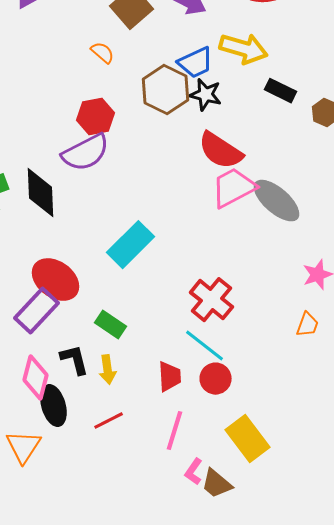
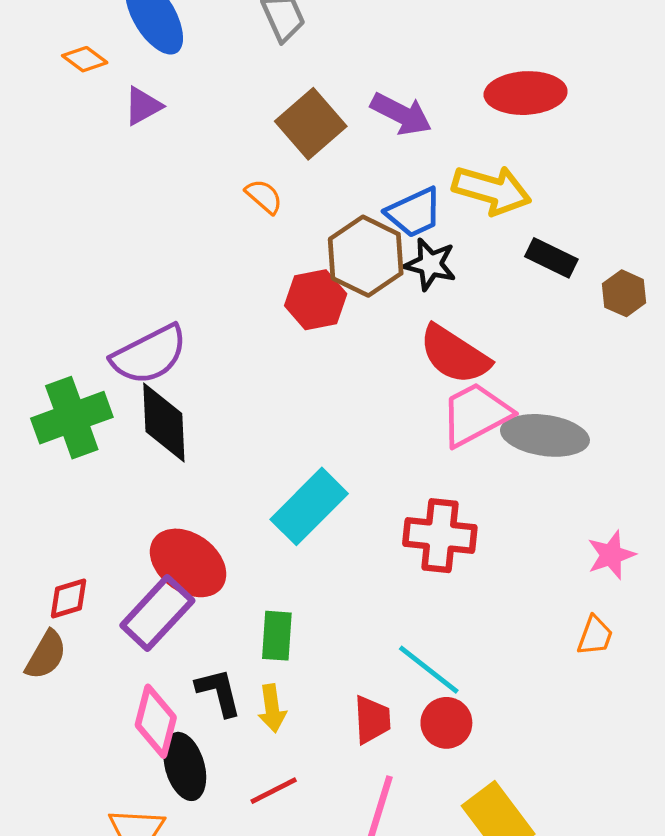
red hexagon: (96, 117) -> (316, 300), moved
purple semicircle: (86, 153) -> (149, 355), moved
gray ellipse: (277, 201) -> (545, 435), turned -33
red cross: (212, 300) -> (440, 536), moved, turned -33
green rectangle: (111, 325) -> (277, 636), turned 60

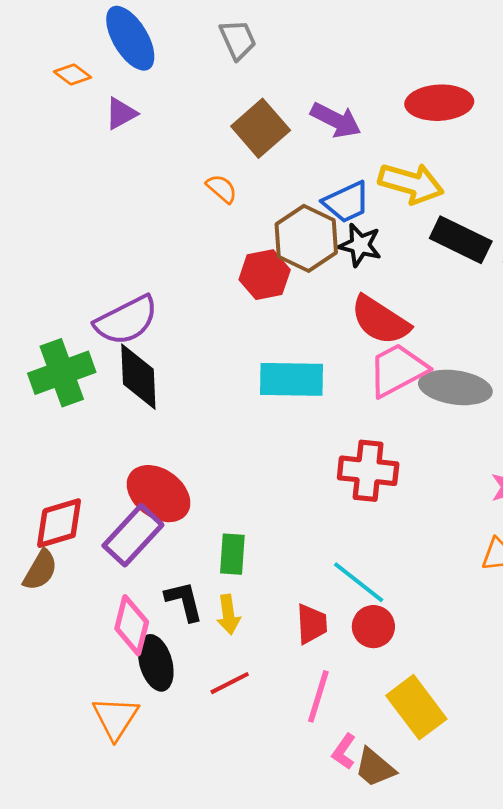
black rectangle: (551, 258) -> (461, 240), size x1.4
cyan rectangle: (309, 506) -> (291, 379), moved, turned 46
red diamond: (69, 599) -> (59, 523), size x1.5

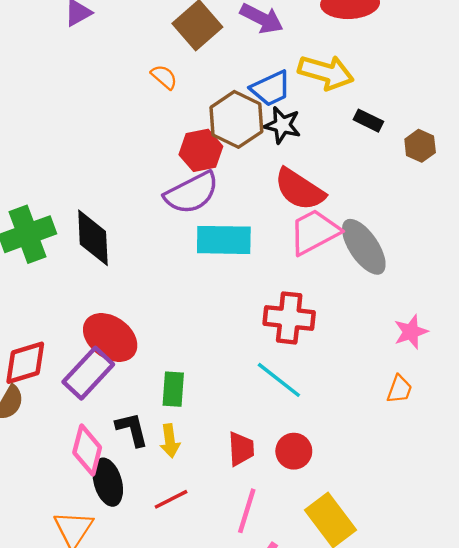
black rectangle: (461, 240) -> (368, 121), size x0.6
purple semicircle: (126, 320) -> (192, 193), moved
gray ellipse: (455, 387) -> (364, 247), turned 48
cyan line: (359, 582) -> (279, 380), moved

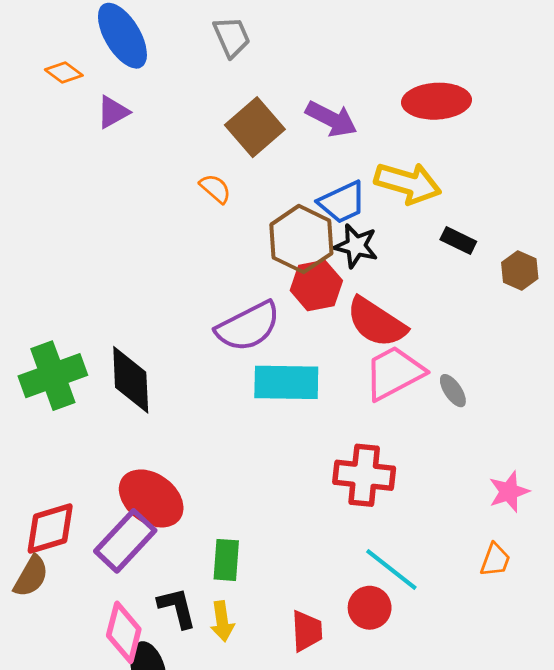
red hexagon: (201, 150) -> (316, 285), moved
gray ellipse: (364, 247) -> (453, 391), size x0.5
cyan line: (279, 380) -> (391, 569), moved
red circle: (294, 451) -> (370, 608), moved

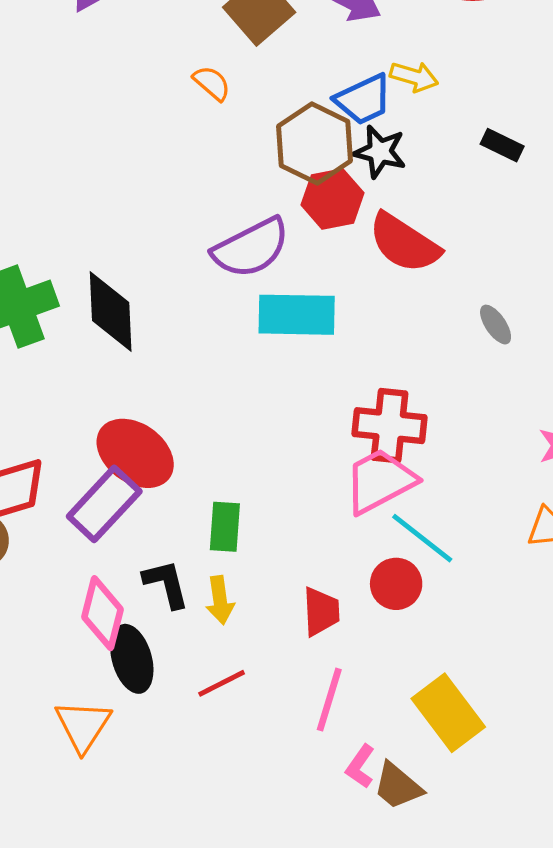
yellow arrow: (408, 183) -> (414, 77), moved, size x0.6
pink trapezoid: (394, 373) -> (380, 481), moved

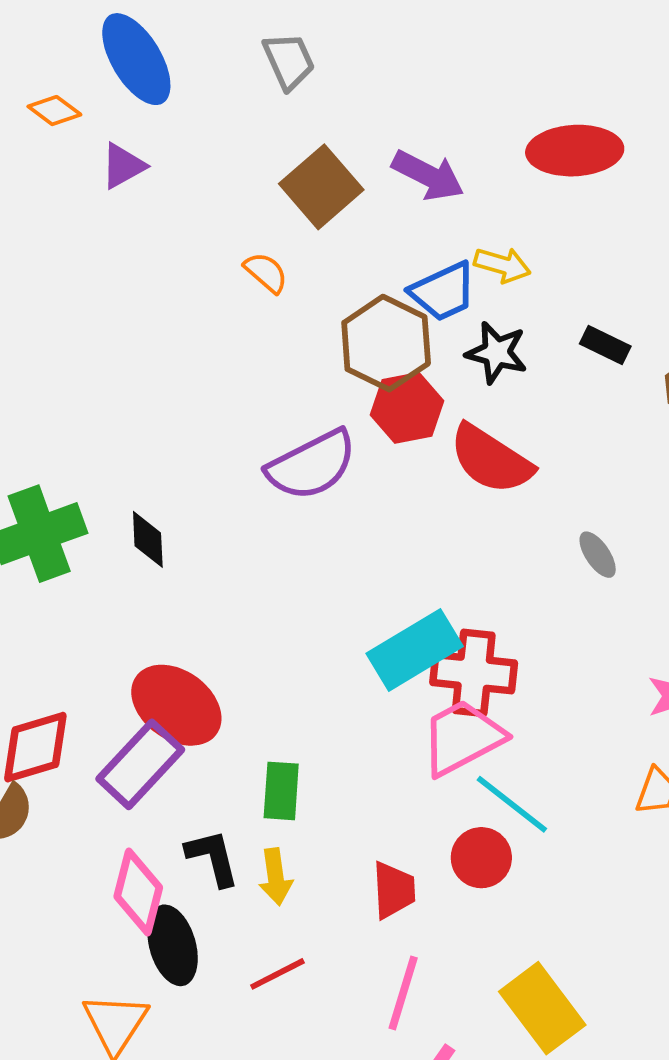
black star: (380, 152) -> (497, 353), moved
black diamond: (111, 311) -> (148, 539), size x0.6
cyan rectangle: (297, 315) -> (415, 650), moved, turned -32

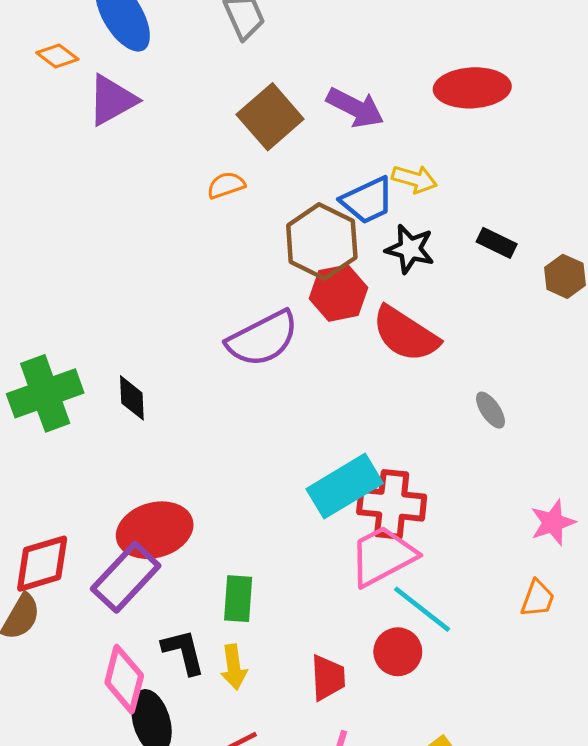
purple triangle: (123, 166) -> (112, 100), size x1.4
orange semicircle: (266, 273) -> (226, 185), turned -60
red ellipse: (176, 705) -> (155, 530), turned -52

